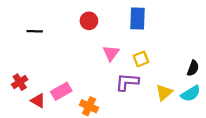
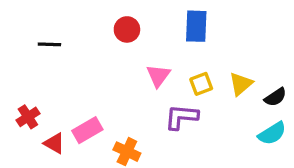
black semicircle: (193, 68) -> (275, 97), turned 35
yellow triangle: (164, 92) -> (241, 84), moved

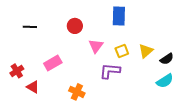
red circle: (127, 29) -> (75, 26), moved
pink rectangle: (87, 130) -> (53, 63), moved

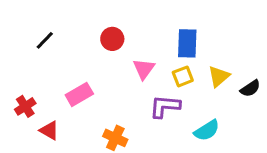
blue rectangle: (119, 16) -> (187, 43), moved
black line: (30, 27) -> (45, 40), turned -48
cyan semicircle: (165, 81) -> (207, 130), moved

